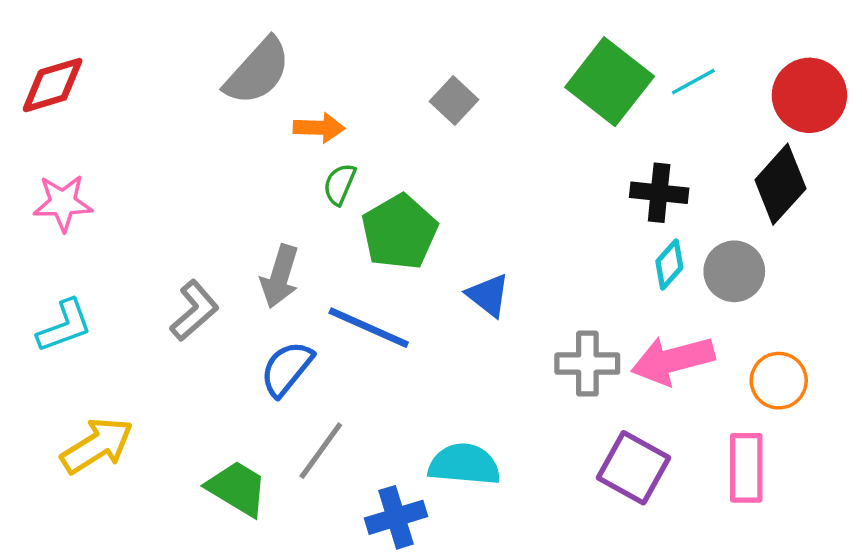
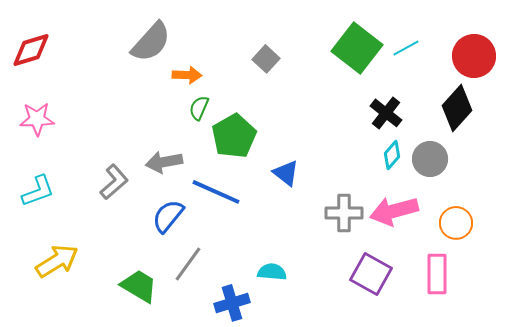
black cross: (659, 193) -> (386, 113), turned 32
gray arrow: (280, 276) -> (164, 162), turned 63
cyan semicircle: (464, 464) -> (272, 272), size x0.7

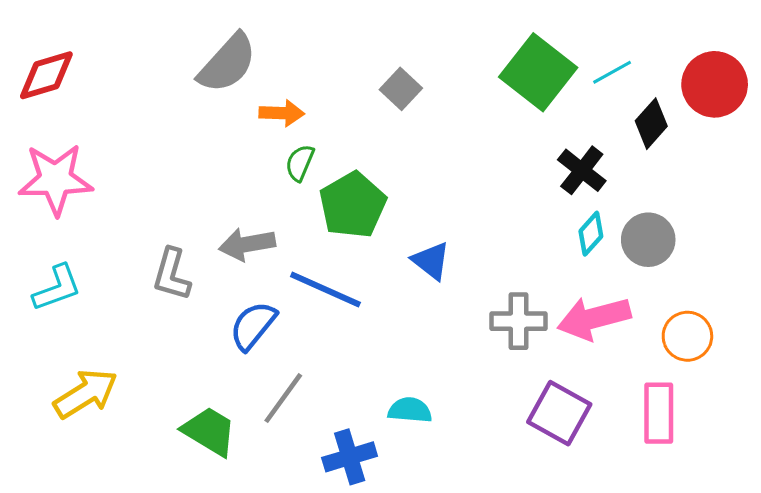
black diamond: (457, 108) -> (651, 124), moved, size x0.7
pink star: (37, 119) -> (55, 179), size x1.4
gray L-shape: (114, 182) -> (172, 274), turned 147

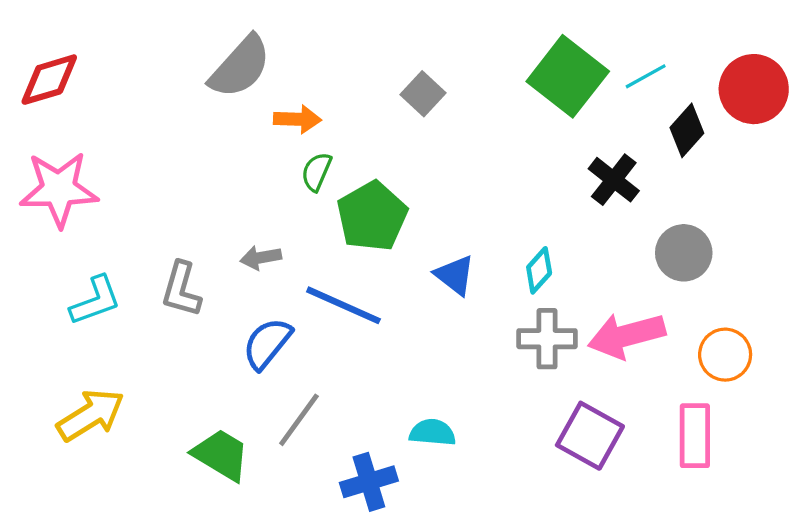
cyan diamond: (591, 234) -> (539, 270), moved
gray arrow: (247, 244) -> (261, 258), size x0.7
cyan L-shape: (57, 288) -> (95, 301), moved

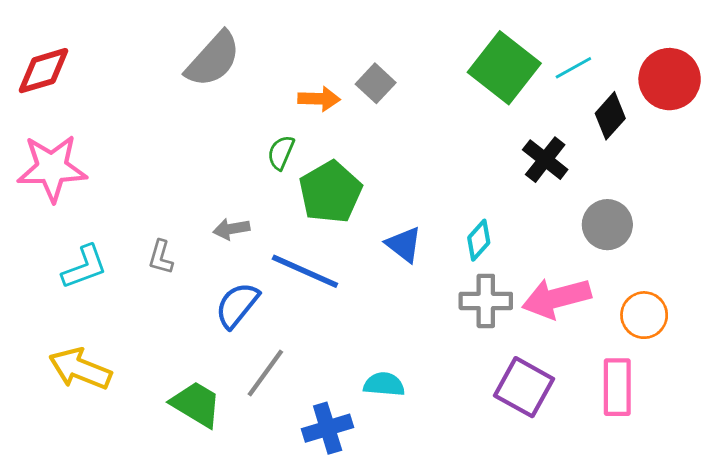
orange arrow: (297, 119) -> (319, 99), moved
gray L-shape: (181, 289) -> (161, 257), size x0.7
yellow arrow: (91, 415) -> (80, 369), turned -126

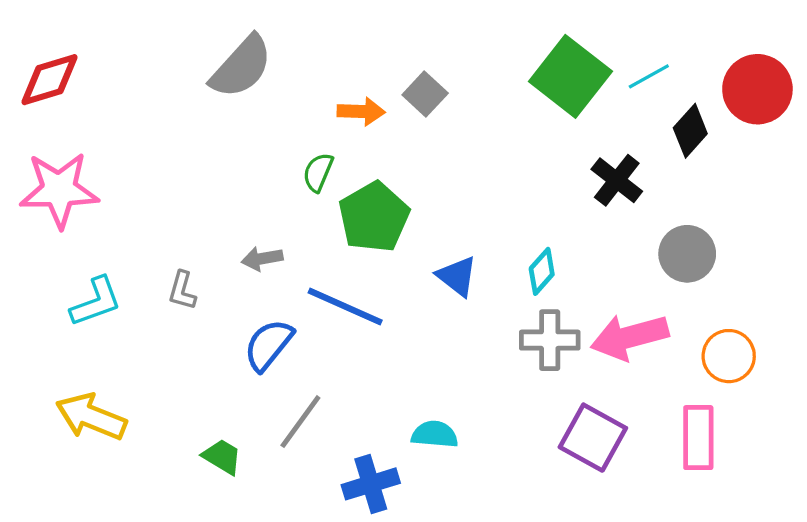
green trapezoid: (196, 404) -> (222, 457), size x0.7

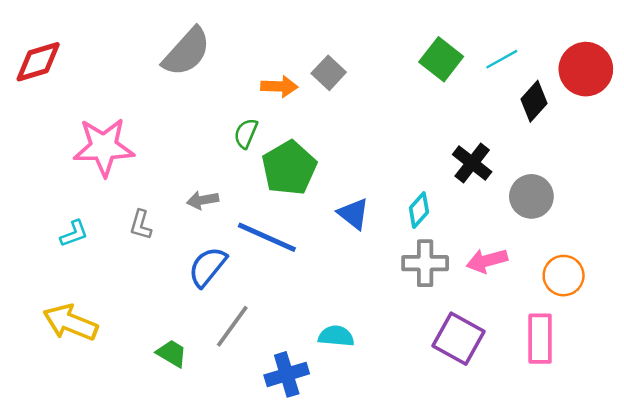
green square: (570, 76) -> (441, 59), size x0.7
black cross: (617, 180) -> (472, 163), moved
pink star: (59, 190) -> (104, 147), moved
cyan L-shape: (96, 302) -> (74, 234), size x0.7
pink arrow: (630, 337) -> (487, 261), size x0.7

